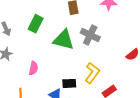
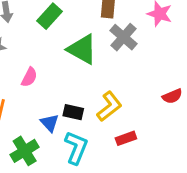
gray cross: (90, 35) -> (124, 37), moved

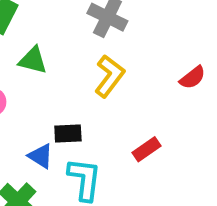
green triangle: (82, 49) -> (33, 60), moved, size x0.7
yellow L-shape: (109, 106) -> (109, 76), moved

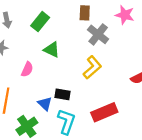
red rectangle: (146, 149) -> (104, 112), size x1.6

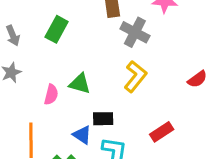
green triangle: (52, 50) -> (80, 84), moved
red rectangle: (104, 112) -> (162, 132), size x0.7

